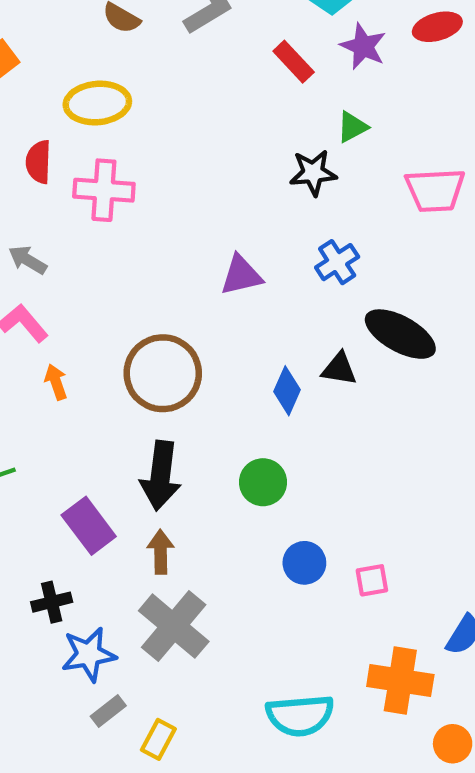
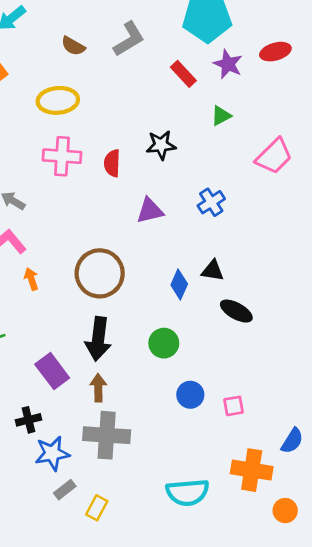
red semicircle: (39, 162) -> (112, 163), moved
black star: (313, 173) -> (161, 145), moved
pink trapezoid: (435, 190) -> (274, 156), turned -42
black ellipse: (400, 334) -> (236, 311), moved, size x0.7
gray cross: (174, 626) -> (107, 435), turned -36

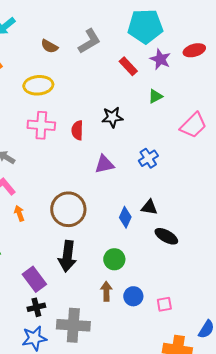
brown arrow: (98, 388) -> (106, 291), moved
black cross: (28, 420) -> (36, 307), moved

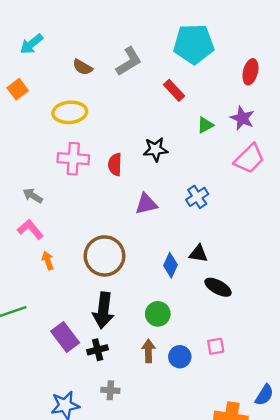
red ellipse: (194, 50) -> (250, 72), turned -60
purple star: (160, 59) -> (242, 118), moved
pink square: (164, 304) -> (216, 346), moved
black cross: (36, 307) -> (98, 350), moved
gray cross: (73, 325) -> (110, 390), size x0.5

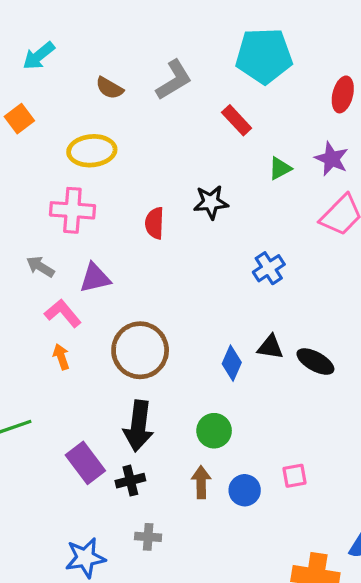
pink cross: (73, 159) -> (72, 210), moved
purple triangle: (146, 204) -> (95, 278), moved
pink L-shape: (30, 229) -> (63, 313), moved
black ellipse: (218, 287) -> (315, 362), moved

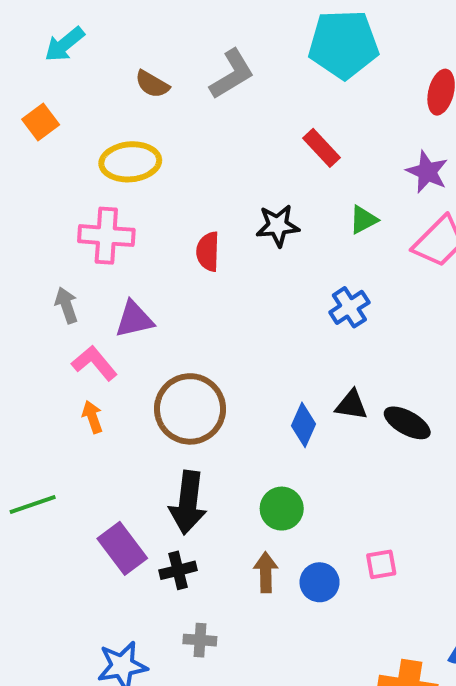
red rectangle: (237, 120) -> (322, 148), moved
green triangle: (280, 168) -> (363, 220), moved
gray arrow: (40, 267) -> (66, 305), turned 40

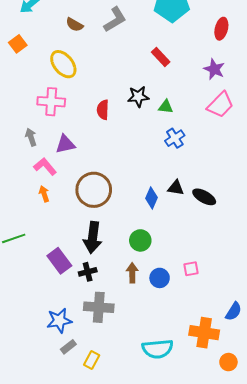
yellow ellipse: (130, 162) -> (63, 64), turned 56
green triangle: (363, 220) -> (166, 107), moved, turned 35
gray cross: (200, 640) -> (99, 307), size x1.8

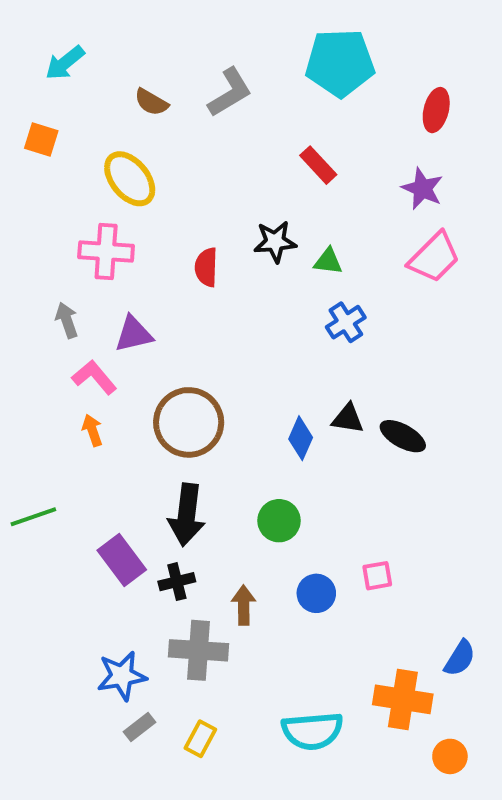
orange square: (18, 44) -> (41, 139), turned -36
brown arrow: (132, 273) -> (244, 605), moved
yellow rectangle: (92, 360) -> (200, 739), moved

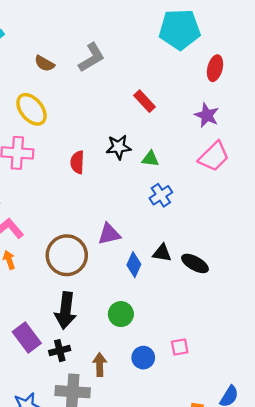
cyan pentagon: (340, 63) -> (180, 29), moved
purple triangle: (134, 334) -> (109, 234), moved

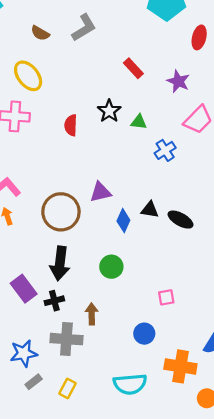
purple star: (207, 115) -> (178, 81), moved
black star: (119, 147) -> (109, 111), turned -30
blue cross: (161, 195) -> (165, 150), moved
blue circle: (143, 358) -> (144, 334), moved

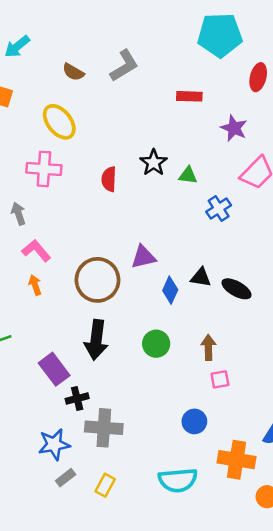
red rectangle: (133, 68) -> (189, 96), moved, turned -45
black cross: (54, 301) -> (77, 399), moved
brown arrow: (92, 314) -> (208, 347), moved

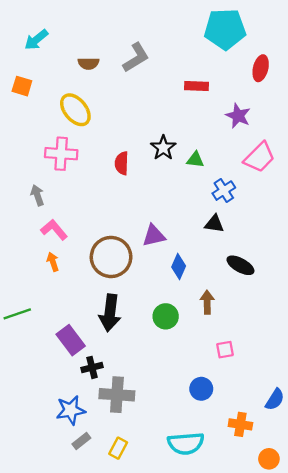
brown semicircle: (73, 72) -> (88, 63), turned -30
black triangle: (201, 277) -> (214, 224), moved
brown arrow: (208, 347) -> (207, 302), moved
orange cross: (236, 460) -> (240, 424), size x0.7

